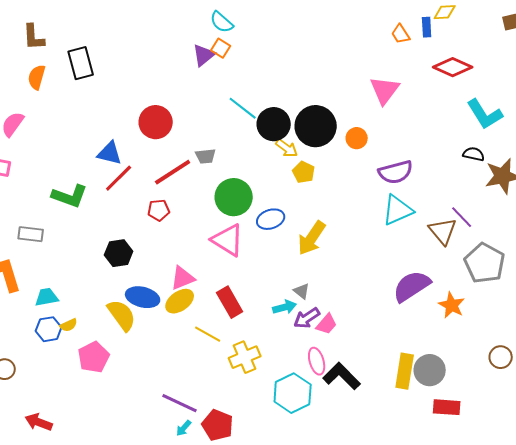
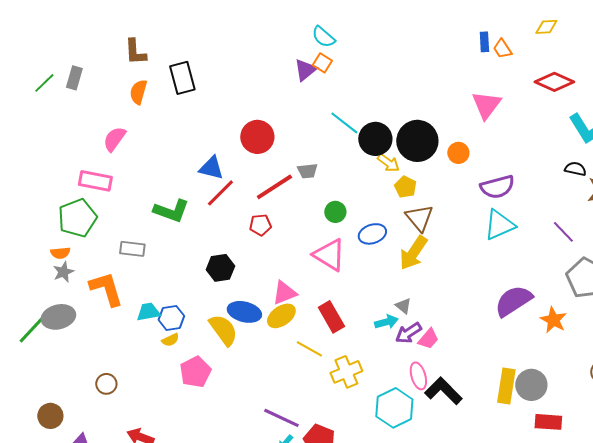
blue rectangle: (427, 27) -> (484, 42), moved
green circle: (234, 197) -> (335, 212), size x0.6
brown triangle: (443, 231) -> (419, 218), moved
blue hexagon: (49, 329) -> (171, 318), moved

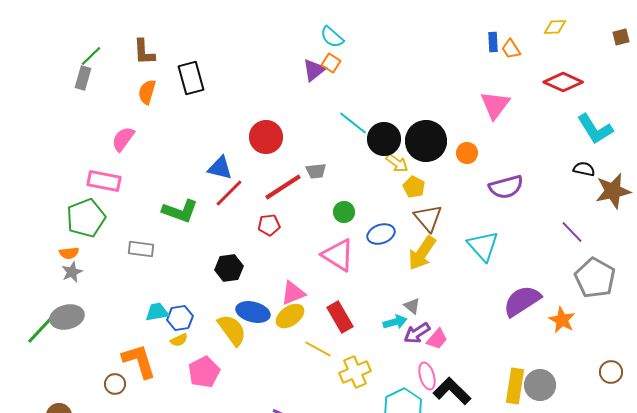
green line: (44, 83) -> (91, 56), moved
cyan triangle: (499, 225) -> (483, 246), moved, turned -48
orange L-shape: (106, 289) -> (139, 361), moved

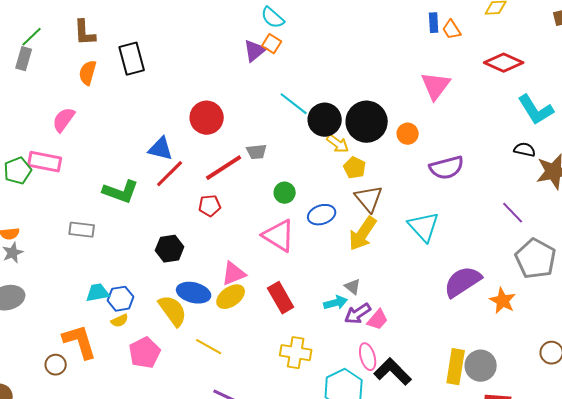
green pentagon: (86, 218) -> (18, 171), moved, size x0.7
yellow line: (318, 349) -> (209, 347), moved
yellow cross: (355, 372) -> (296, 353), turned 32

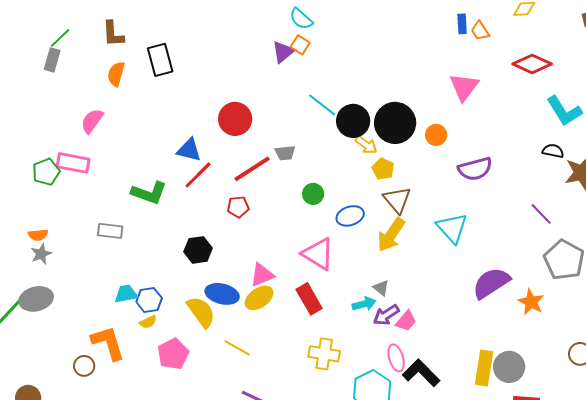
pink triangle: (279, 236) -> (318, 254), moved

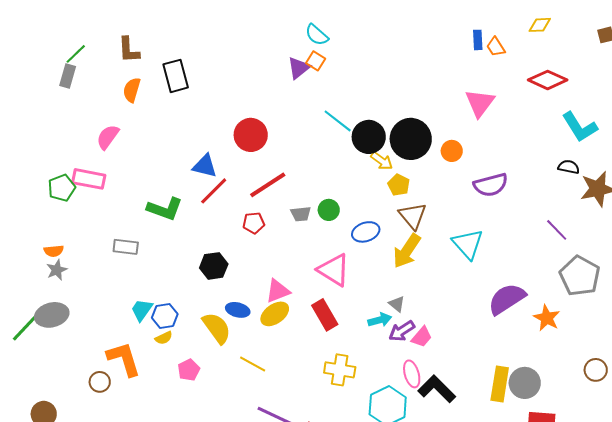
gray trapezoid: (285, 153) -> (301, 214), moved
cyan trapezoid: (126, 294) -> (142, 310), turned -45
blue ellipse: (222, 294) -> (238, 310), size x0.7
pink pentagon: (173, 354) -> (189, 370), size x0.7

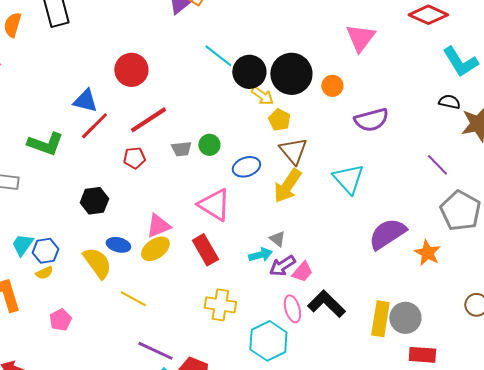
pink pentagon: (189, 370) -> (60, 320), moved
black L-shape: (437, 389) -> (326, 304), moved

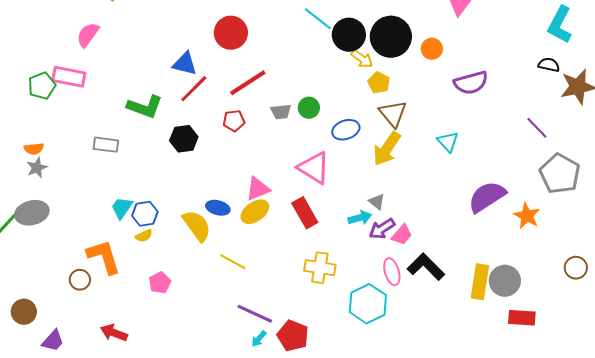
cyan L-shape: (460, 62) -> (560, 25), turned 60
cyan triangle: (348, 179) -> (448, 142), size x0.7
black hexagon: (94, 201) -> (184, 139), moved

